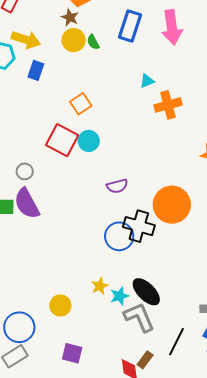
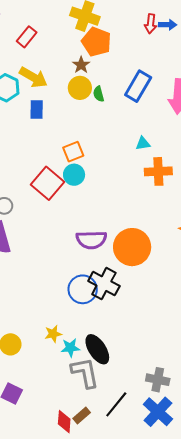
blue rectangle: (36, 70) -> (37, 109), turned -30
cyan circle: (89, 141) -> (74, 175), moved
purple semicircle: (117, 186) -> (91, 240), size x1.4
orange circle: (172, 205) -> (132, 247), moved

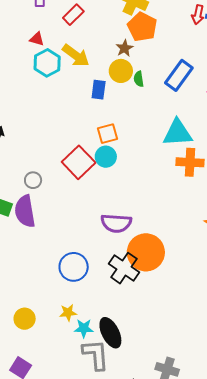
blue rectangle: (37, 109) -> (99, 90), moved
cyan triangle: (143, 143) -> (178, 133), size x2.0
orange circle: (132, 247) -> (146, 252), moved
blue circle: (83, 289) -> (74, 267), moved

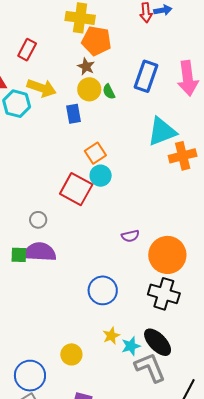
purple semicircle: (25, 211) -> (40, 252), turned 120
purple semicircle: (116, 223) -> (130, 236), size x0.6
black cross: (124, 268) -> (164, 294), moved

